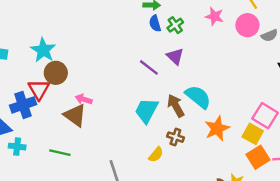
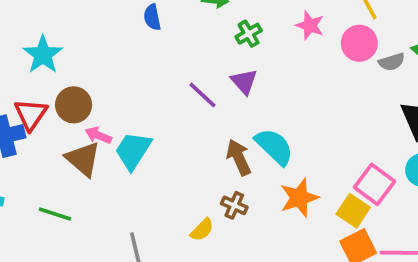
blue semicircle: (155, 23) -> (152, 17), moved
brown circle: (56, 73) -> (74, 105), moved
cyan trapezoid: (146, 111) -> (133, 151), moved

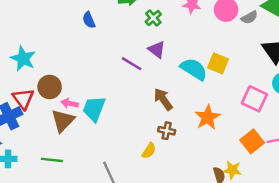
cyan semicircle: (274, 147) -> (194, 69), moved
brown triangle: (83, 159) -> (63, 121), turned 45
yellow square: (353, 211) -> (218, 63), moved

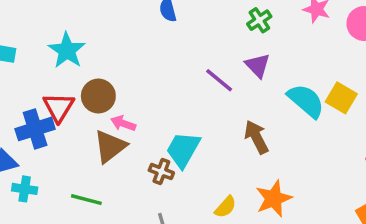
cyan trapezoid: (94, 109) -> (183, 150), moved
orange star: (208, 117) -> (274, 199), moved
brown cross: (167, 131) -> (161, 172), moved

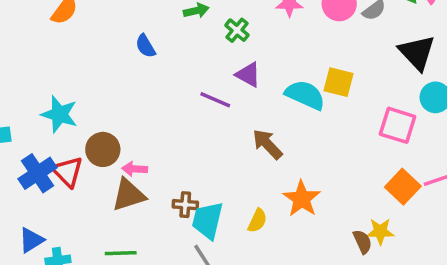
blue cross: (35, 129) -> (38, 173), moved
brown triangle: (110, 146) -> (128, 195), turned 36
cyan trapezoid: (183, 150) -> (208, 220), moved

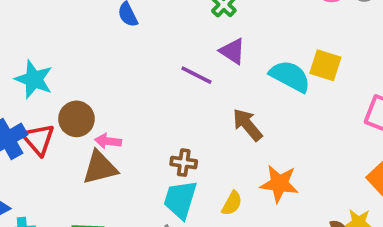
orange star: (302, 199) -> (279, 184), turned -30
brown cross: (185, 205) -> (184, 163), moved

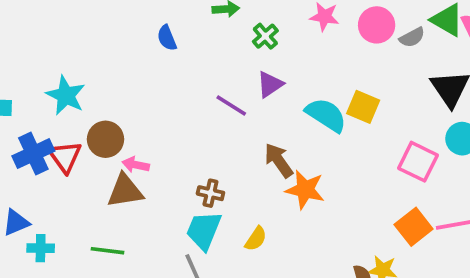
purple triangle: (232, 51) -> (270, 84), turned 48
orange star: (279, 184) -> (305, 190), moved

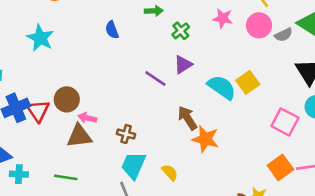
cyan star: (66, 95) -> (40, 38), moved
yellow square: (363, 107) -> (248, 82), turned 30
brown cross: (210, 193) -> (126, 134), moved
yellow semicircle: (256, 239) -> (170, 172), turned -78

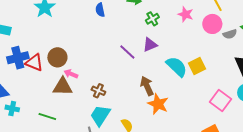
red triangle: (38, 111) -> (34, 63), turned -42

